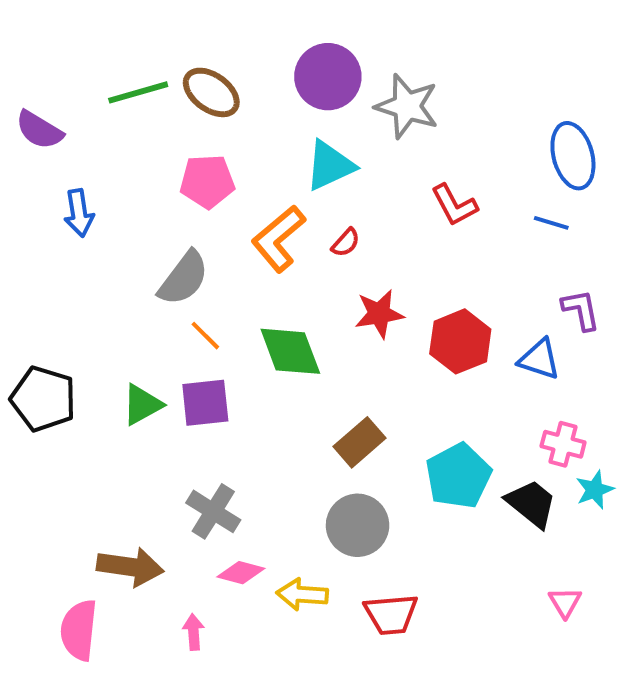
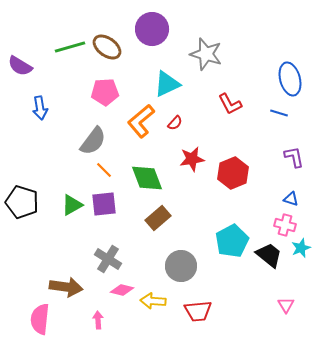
purple circle: (328, 77) -> (152, 29), moved
blue triangle: (539, 359) -> (291, 199), moved, size x0.7
brown rectangle: (359, 442) -> (158, 218), moved

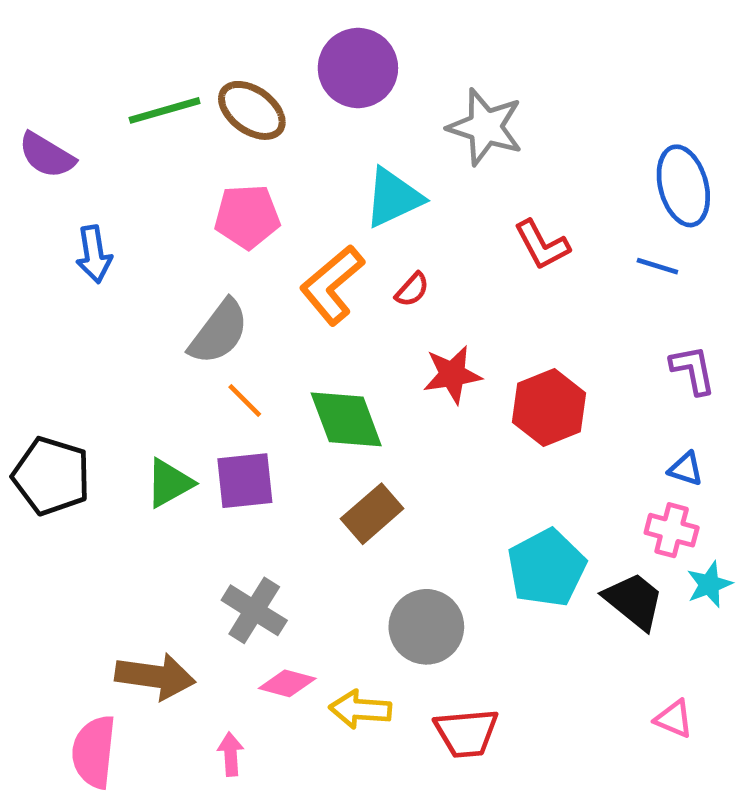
pink triangle: (286, 305) -> (674, 719), turned -36

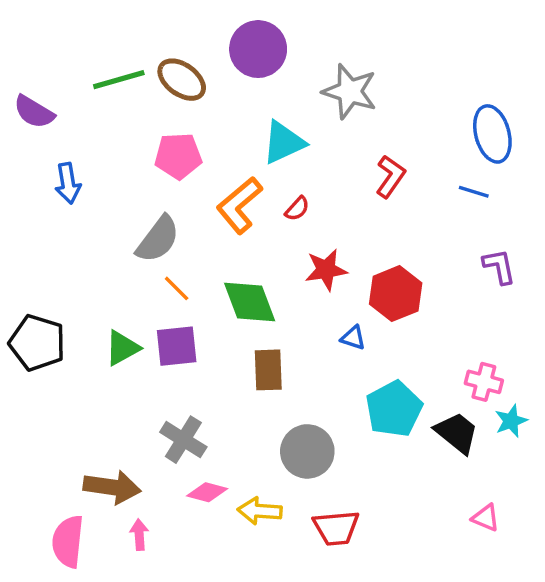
red L-shape: (542, 245) -> (391, 176), turned -117
blue triangle: (686, 469) -> (353, 338), moved
brown rectangle: (372, 514) -> (268, 370), turned -51
pink arrow: (231, 754) -> (139, 535), moved

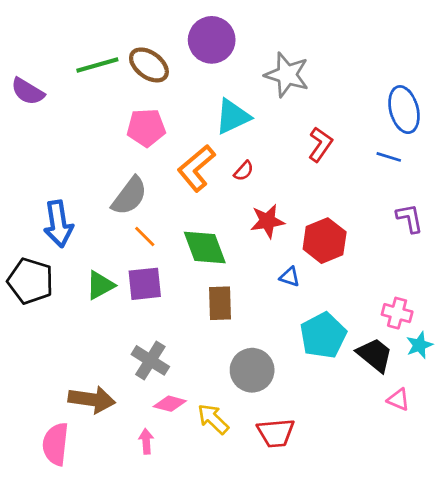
blue arrow: (68, 183) -> (58, 224), moved, size x1.4
yellow arrow: (260, 511) -> (213, 419), turned 40
pink triangle: (486, 518) -> (398, 399), moved
pink arrow: (139, 535) -> (146, 441), moved

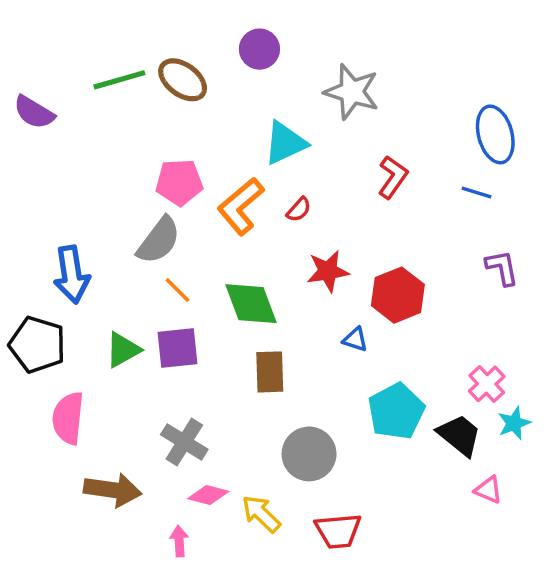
purple circle: (212, 40) -> (259, 49), size x0.7
pink pentagon: (146, 128) -> (179, 182), moved
pink cross: (397, 313) -> (487, 384), turned 32
pink semicircle: (56, 444) -> (68, 418), moved

